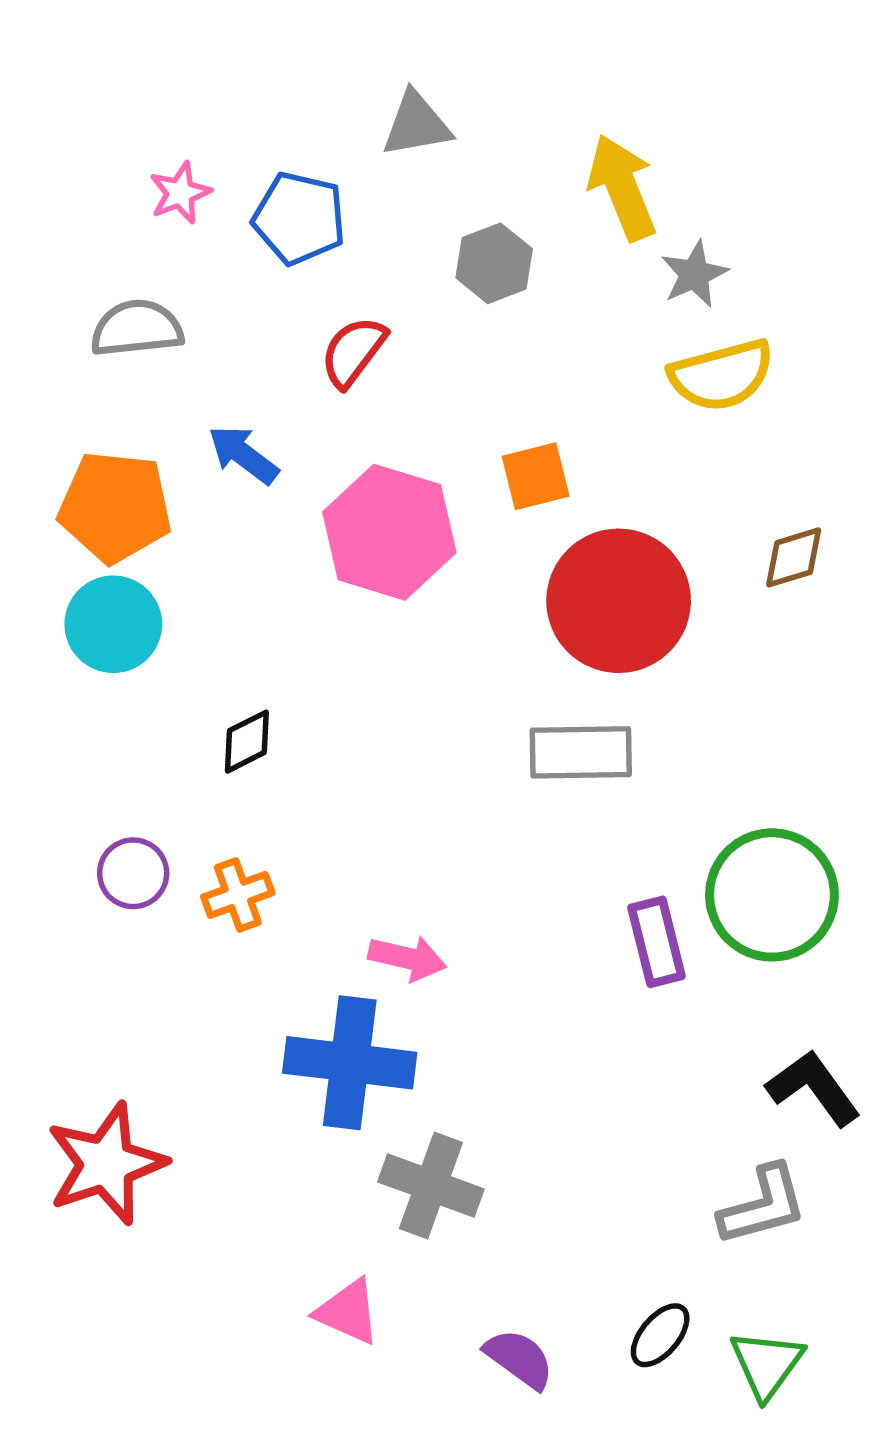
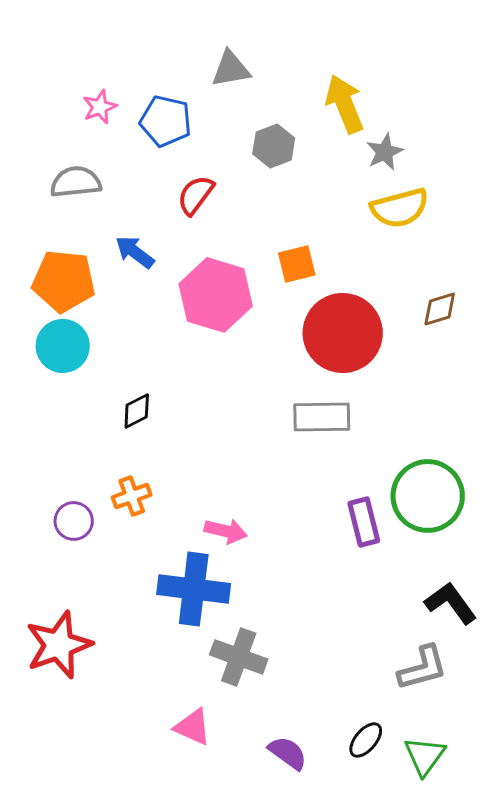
purple circle: (133, 873) -> (74, 521), moved

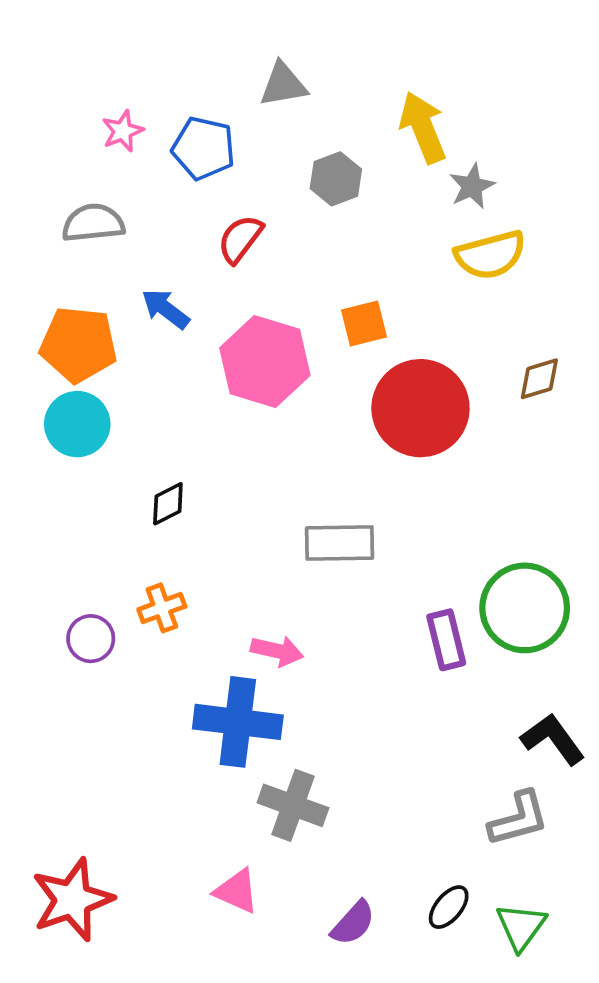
gray rectangle: (322, 417) -> (340, 543), moved
red star: (59, 645) -> (72, 900), moved
purple semicircle: (288, 753) -> (353, 923), turned 96

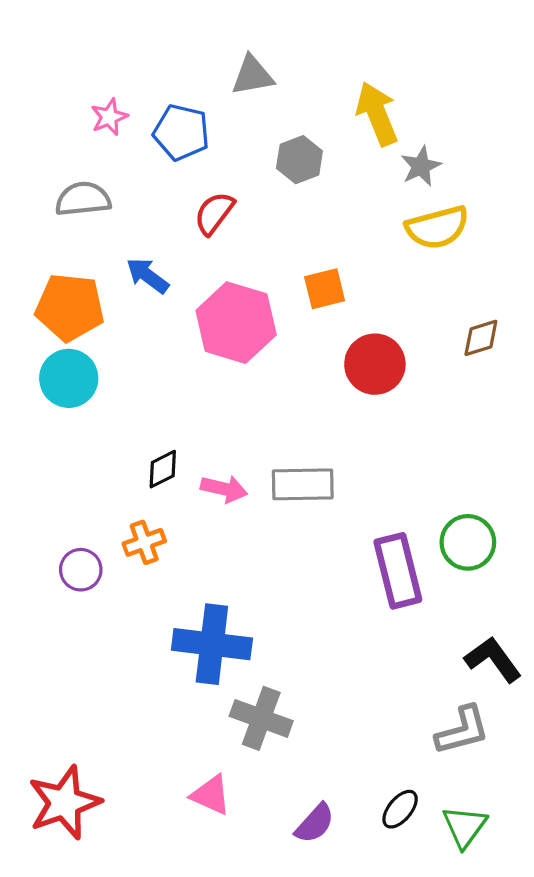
red circle: (420, 408) -> (375, 364), size x0.7
black diamond: (168, 504) -> (163, 469), moved
green circle: (525, 608) -> (468, 542), size x0.7
purple rectangle: (446, 640) -> (398, 571), size x1.4
pink arrow: (277, 651) -> (224, 489), moved

